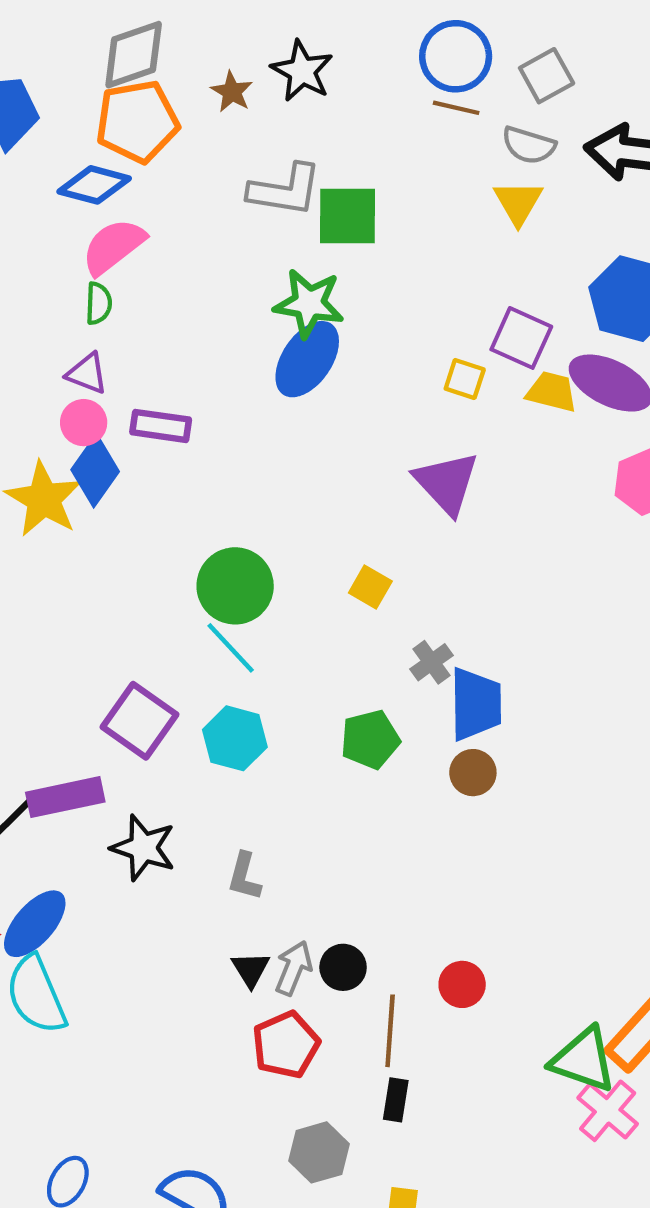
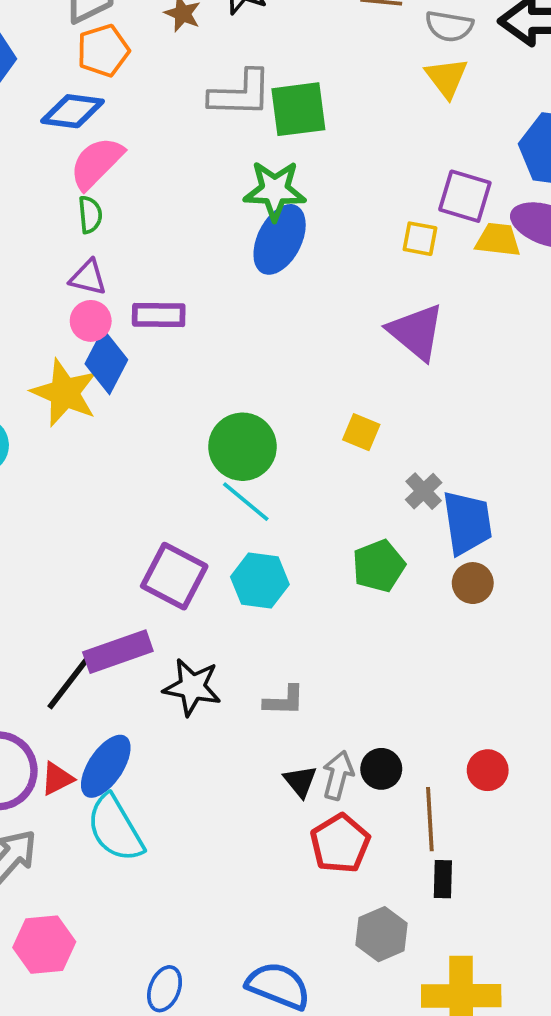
orange pentagon: (137, 121) -> (103, 51), size x0.7
gray L-shape: (244, 876) -> (284, 701), turned -96

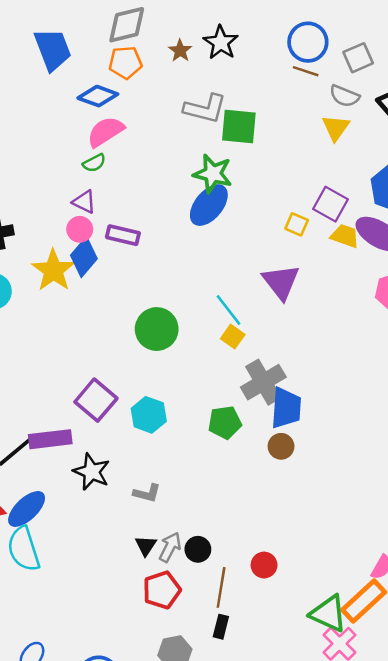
green semicircle: (90, 215) -> (94, 163), turned 55
gray cross: (424, 491) -> (263, 382), size x1.8
cyan line: (246, 502) -> (228, 310), moved

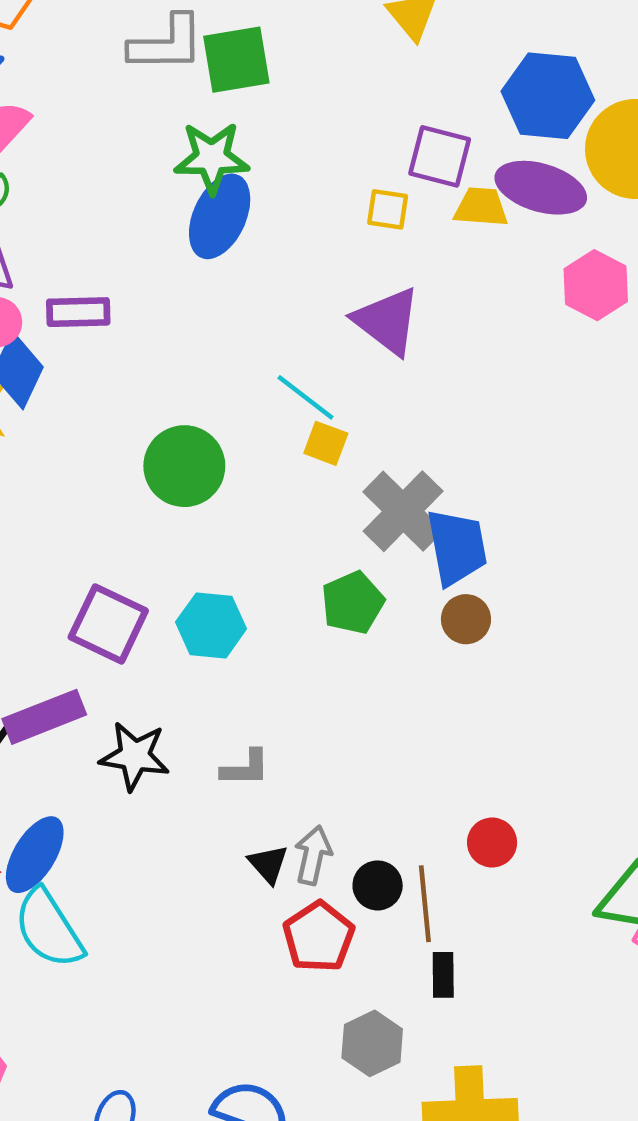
black circle: (198, 549) -> (378, 885), moved

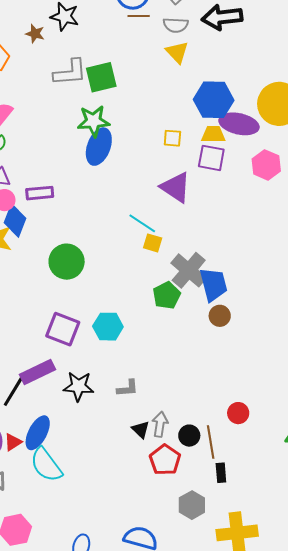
blue hexagon: (548, 96) -> (214, 100), moved
purple square: (440, 156) -> (211, 158), moved
green circle: (184, 466) -> (67, 262), moved
green pentagon: (353, 603) -> (167, 295), moved

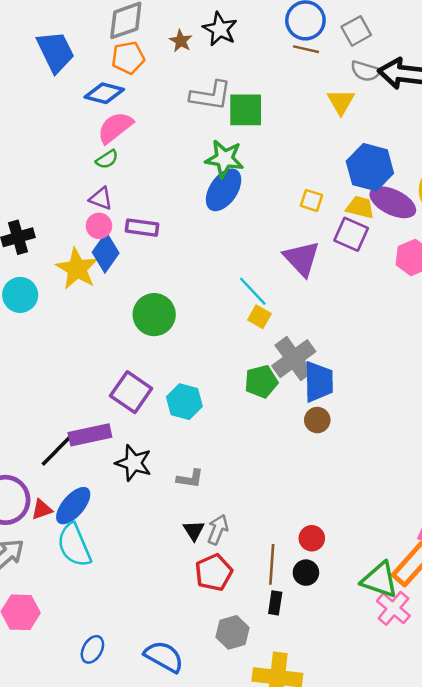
gray semicircle: (176, 25) -> (366, 71), moved
black circle: (189, 436) -> (306, 573), moved

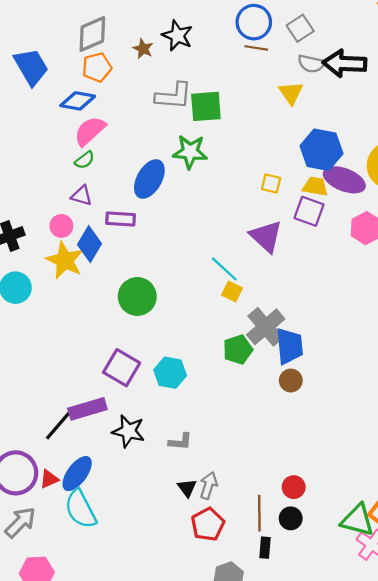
blue ellipse: (224, 190) -> (149, 179), moved
pink circle: (99, 226) -> (61, 226), moved

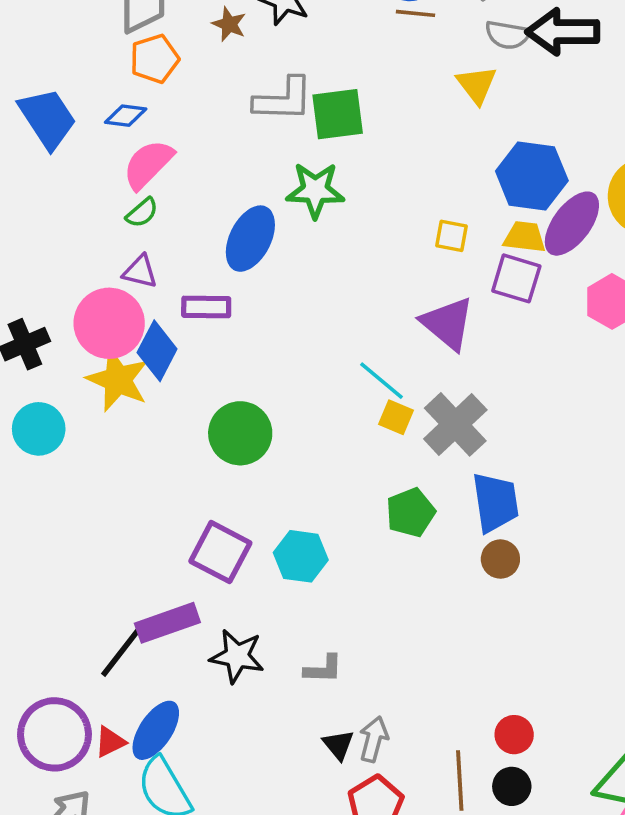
blue trapezoid: (31, 67) -> (47, 118), moved
blue diamond: (78, 101) -> (126, 116), size x0.7
purple ellipse: (344, 180) -> (572, 224), turned -72
pink circle: (61, 226) -> (109, 323), size x1.8
gray cross: (266, 327) -> (455, 424), moved

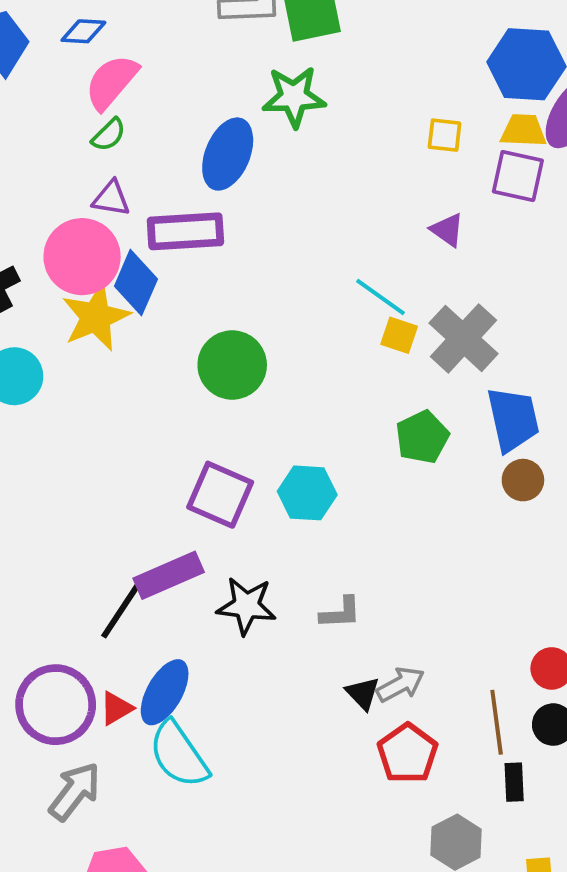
purple rectangle: (206, 307) -> (185, 231), size x1.4
purple triangle: (448, 323) -> (447, 230), size x0.6
yellow star: (118, 380) -> (96, 317), turned 30
gray arrow: (374, 739) -> (400, 684), turned 51

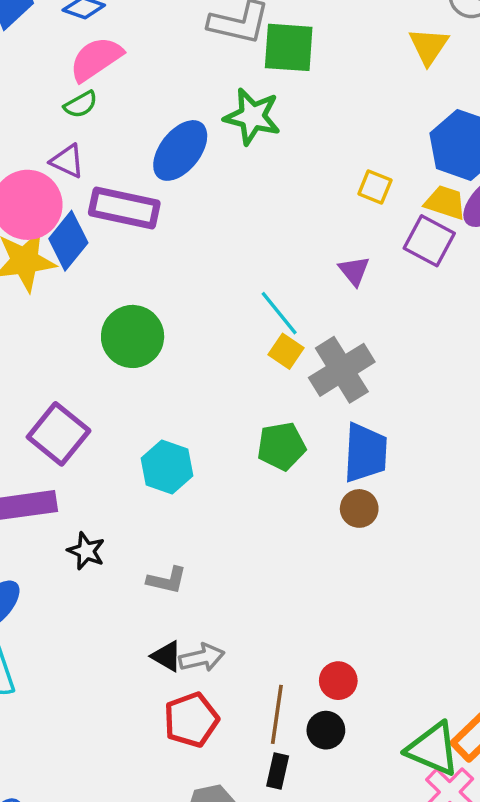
purple square: (220, 495) -> (59, 434), moved
black star: (246, 606) -> (86, 551), size x0.7
black triangle: (363, 693) -> (167, 656), turned -32

